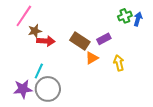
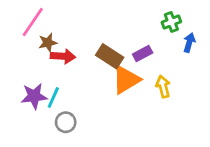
blue arrow: (138, 19) -> (189, 43), moved
orange triangle: (92, 58) -> (126, 80), size x1.6
purple star: (23, 89) -> (34, 96), moved
gray circle: (48, 89) -> (66, 122), size x0.6

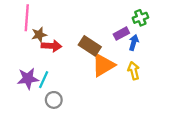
pink line: (33, 22) -> (27, 18), turned -30
blue arrow: (189, 43) -> (134, 43), moved
purple rectangle: (143, 54) -> (121, 34), moved

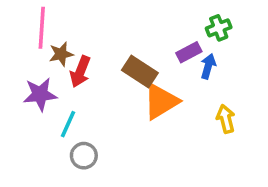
red arrow: (52, 46) -> (80, 72), turned 108
yellow arrow: (134, 71) -> (226, 119), moved
purple star: (28, 79) -> (40, 94), moved

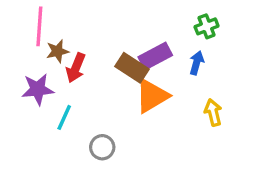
purple rectangle: (189, 52) -> (155, 56), moved, size x1.4
gray circle: (84, 156) -> (102, 147), moved

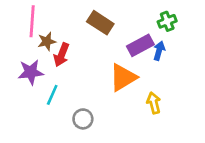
purple rectangle: (155, 56) -> (140, 45), moved
brown rectangle: (132, 68) -> (100, 23), moved
yellow arrow: (213, 112) -> (154, 103), moved

